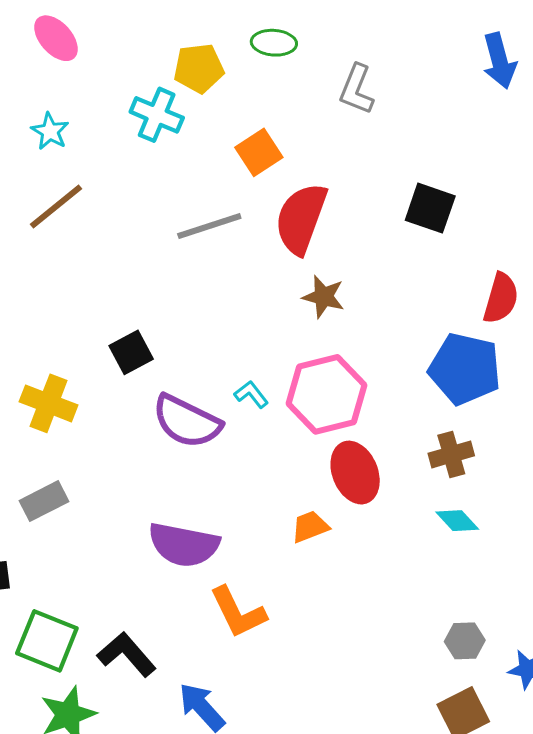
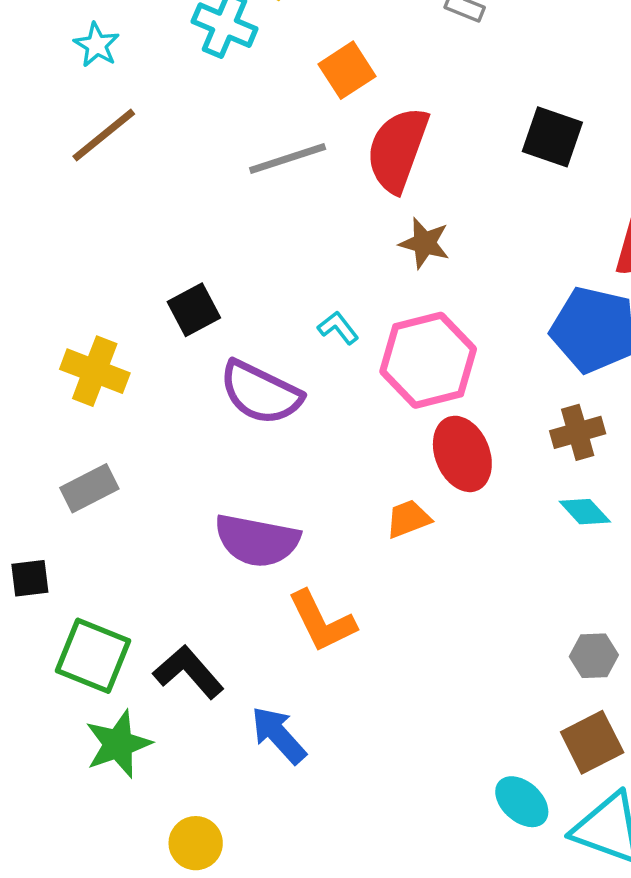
cyan L-shape: (251, 394) -> (338, 328), moved

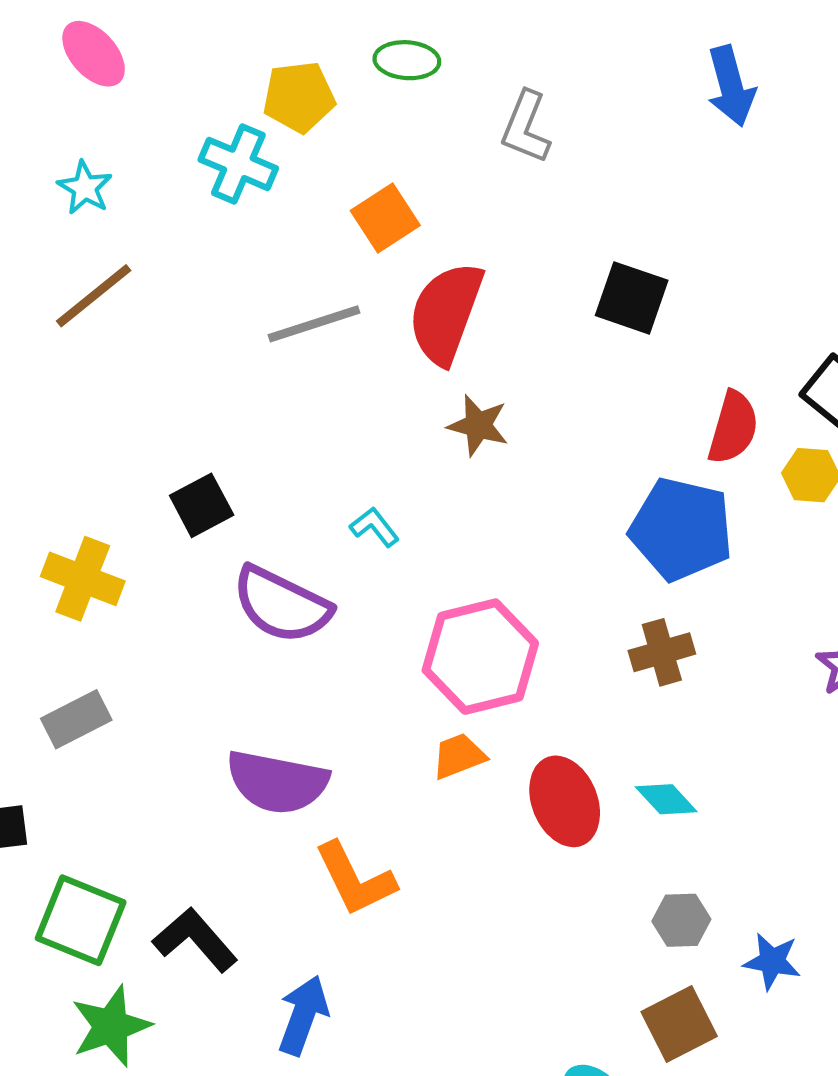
pink hexagon: (428, 360) -> (480, 657), moved
red ellipse: (462, 454) -> (565, 801), moved
cyan diamond: (585, 512) -> (666, 799), moved
blue arrow: (279, 735) -> (303, 1015), turned 62

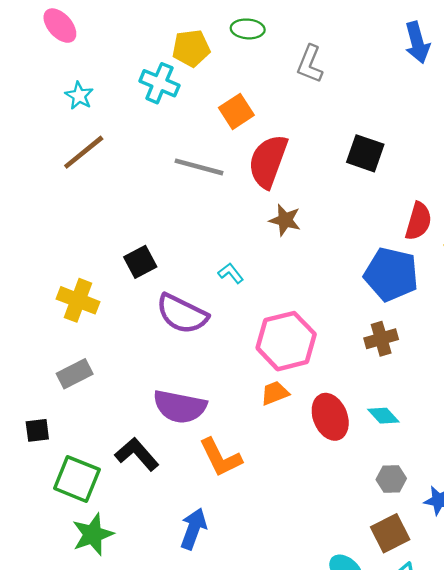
pink ellipse: (94, 54) -> (60, 26), moved
gray line: (314, 324) -> (199, 167), turned 33
black L-shape: (195, 940) -> (137, 454), moved

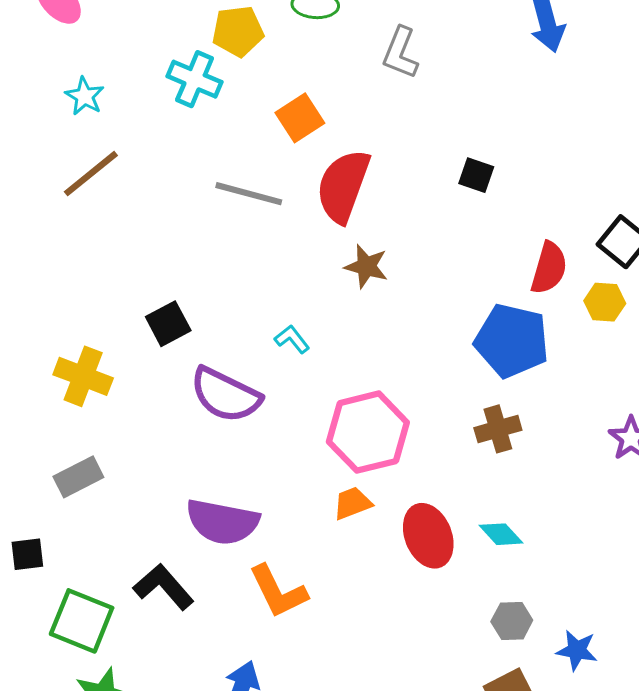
black square: (365, 153) -> (476, 175), size x0.7

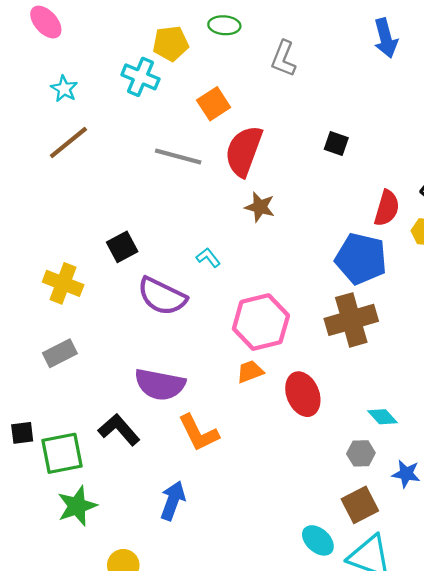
brown cross: (498, 429) -> (351, 320), size x1.6
cyan diamond: (501, 534) -> (382, 417), moved
black square: (27, 554) -> (22, 433), moved
green square: (82, 621) -> (62, 453), turned -33

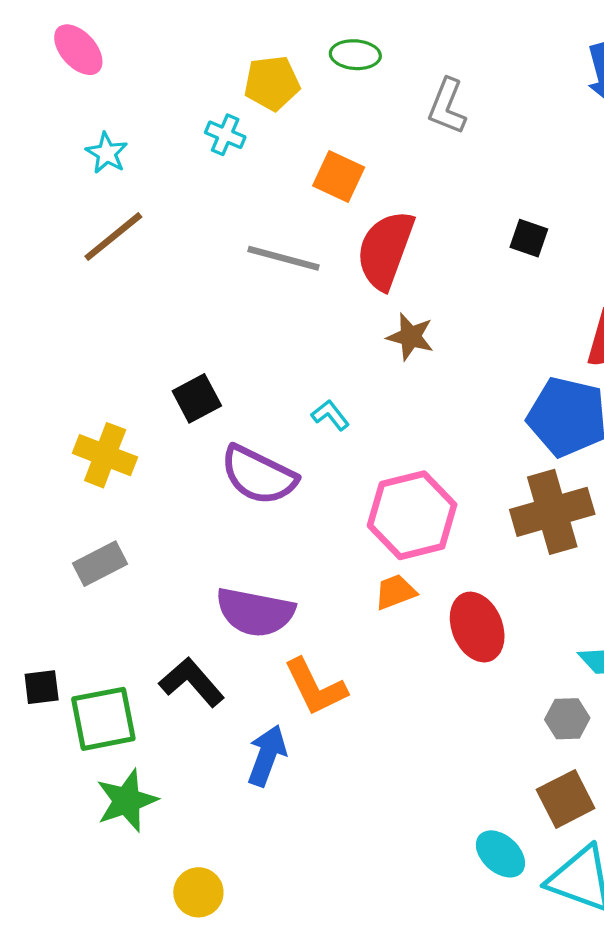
cyan cross: (140, 77) -> (225, 135), size x0.7
orange square: (214, 104) -> (339, 176), turned -32
blue arrow: (173, 501) -> (267, 756), moved

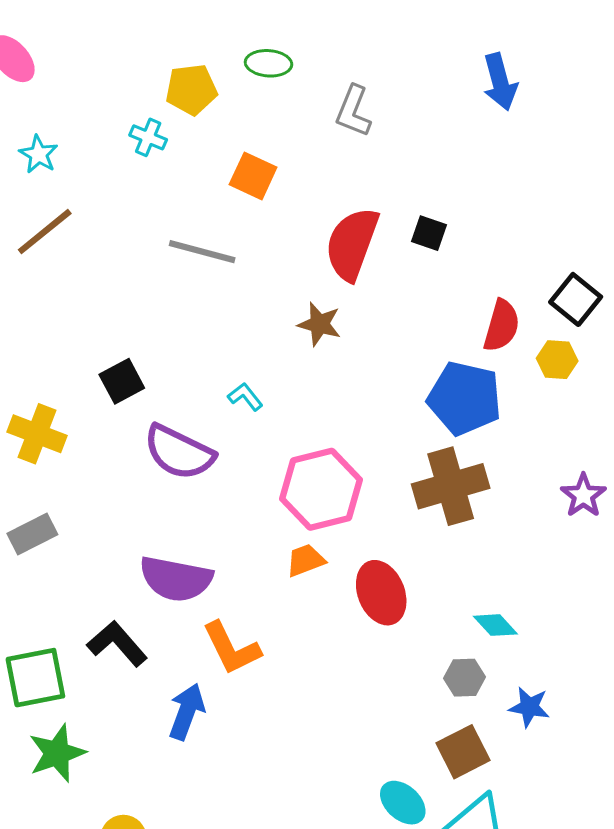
red semicircle: (385, 250) -> (352, 244), moved

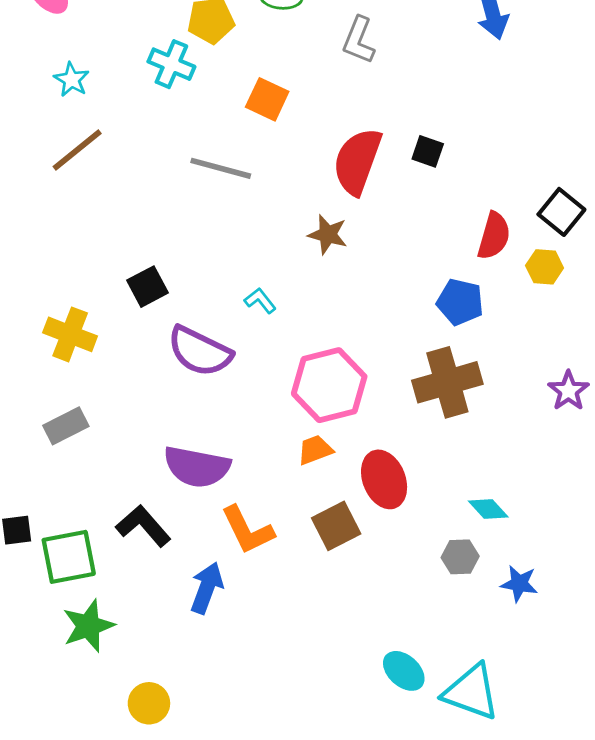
cyan cross: (148, 137) -> (171, 64), size x1.4
blue pentagon: (465, 398) -> (460, 302), size x0.7
brown square: (463, 752) -> (336, 526), moved

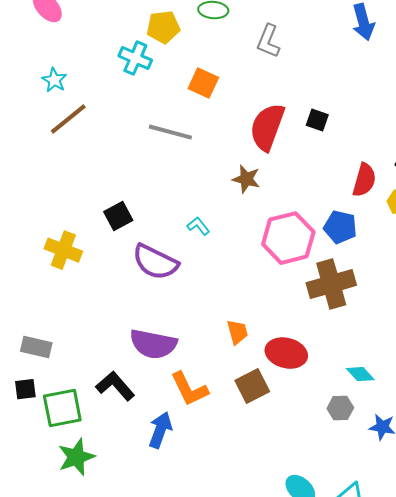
cyan star: (72, 80) -> (54, 80), moved
pink hexagon: (329, 385) -> (288, 238), moved
gray rectangle: (66, 426) -> (36, 347), moved, turned 40
orange trapezoid: (315, 450) -> (237, 332), turned 96
red ellipse: (384, 479) -> (286, 353), turned -54

